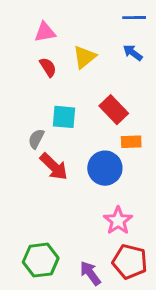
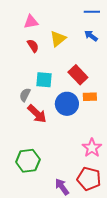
blue circle: (105, 168) -> (67, 104), moved
pink star: (118, 221) -> (92, 148), moved
green hexagon: (41, 260) -> (28, 161), moved

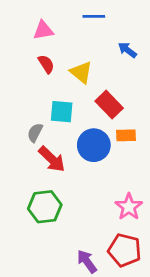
blue line: (92, 12) -> (94, 16), moved
yellow triangle: (58, 39) -> (81, 72), moved, turned -42
green hexagon: (28, 161) -> (45, 207), moved

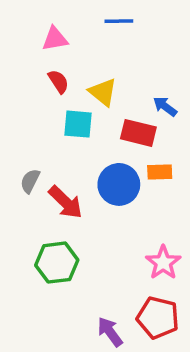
blue arrow: (127, 50) -> (165, 106), moved
red rectangle: (109, 105) -> (138, 133), turned -32
cyan square: (62, 112) -> (78, 124), moved
gray semicircle: (35, 133) -> (30, 181), moved

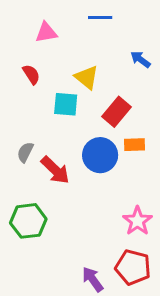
red semicircle: (58, 81) -> (31, 74), moved
blue arrow: (165, 106) -> (140, 59), moved
red rectangle: (138, 133) -> (117, 112), turned -64
green hexagon: (57, 263) -> (28, 221), moved

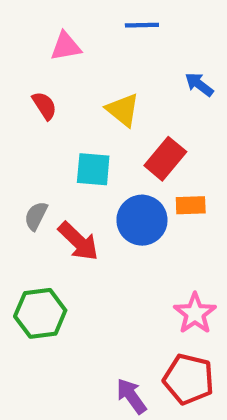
cyan square: (66, 104) -> (93, 169), moved

